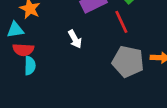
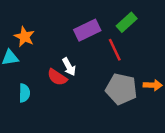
red semicircle: (23, 50) -> (57, 77), moved, turned 30

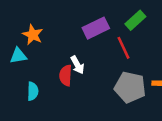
red semicircle: (57, 77) -> (66, 75), turned 60

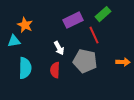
red semicircle: (66, 75) -> (55, 70), moved
gray pentagon: (130, 87) -> (85, 61), moved
cyan semicircle: (33, 91) -> (25, 68), size x1.5

